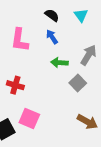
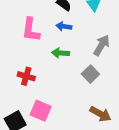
blue arrow: (52, 37) -> (64, 26), turned -48
green arrow: (59, 63) -> (61, 53), moved

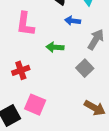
blue arrow: (64, 26) -> (73, 21), moved
red cross: (26, 76) -> (21, 70), turned -35

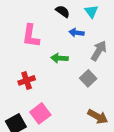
pink square: (35, 105) -> (40, 113), turned 30

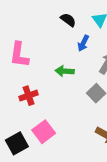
blue arrow: (76, 33) -> (83, 43), turned -72
pink L-shape: (31, 36) -> (19, 55), moved

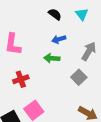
blue arrow: (83, 43) -> (59, 39), moved, turned 48

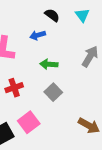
blue arrow: (59, 39) -> (38, 35), moved
gray square: (79, 77) -> (53, 92), moved

